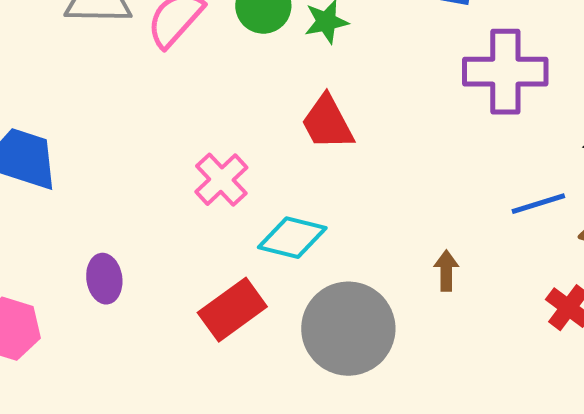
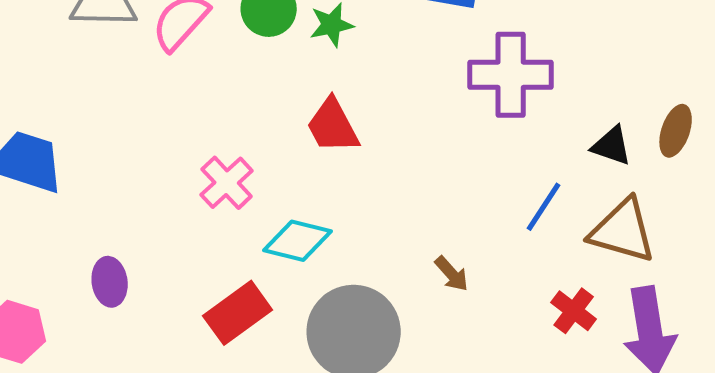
blue line: (538, 204) -> (544, 207), turned -40
brown arrow: (446, 271) -> (452, 274), turned 138

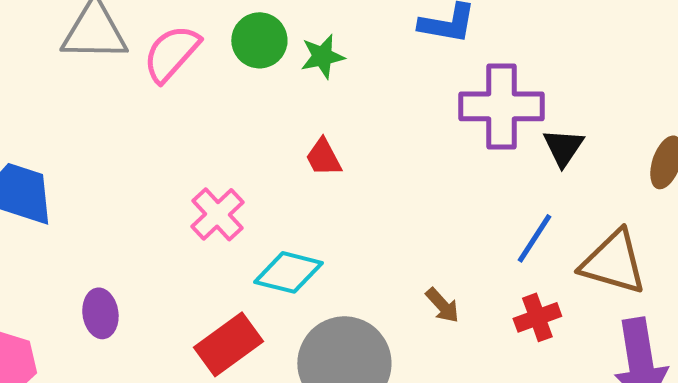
red trapezoid: (333, 126) -> (323, 157), size x0.7
black triangle: (612, 146) -> (563, 147), moved, turned 45
red cross: (574, 311) -> (537, 317), moved, turned 33

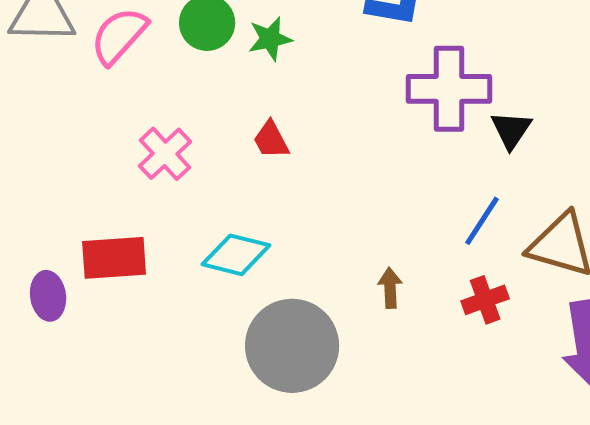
pink cross: (217, 214) -> (165, 154), moved
brown arrow: (442, 305) -> (390, 288), turned -141
red rectangle: (228, 344) -> (114, 258), moved, turned 32

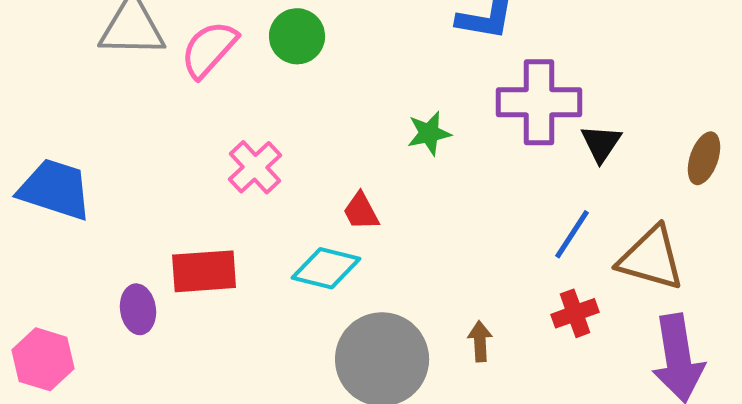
green star: (270, 39) -> (429, 133), moved
red trapezoid: (271, 140) -> (361, 211), moved
brown arrow: (390, 288) -> (480, 341), moved

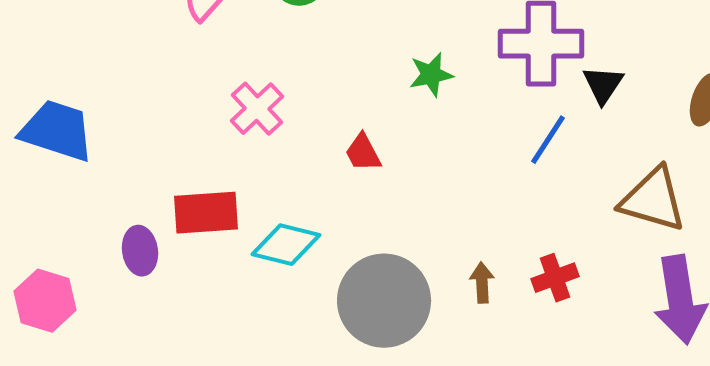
blue line: (572, 234) -> (548, 140), moved
cyan diamond: (326, 268) -> (286, 245), moved
red cross: (575, 313) -> (555, 278), moved

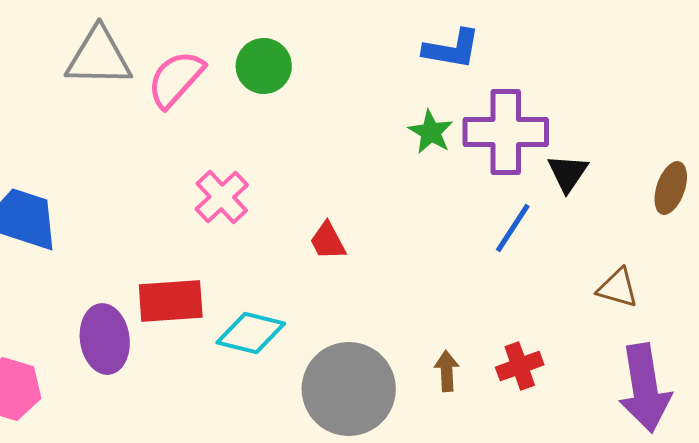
green star: (431, 75) -> (431, 132), moved, turned -30
brown triangle: (653, 200) -> (618, 288), size x0.6
purple ellipse: (140, 251) -> (105, 339), size x1.4

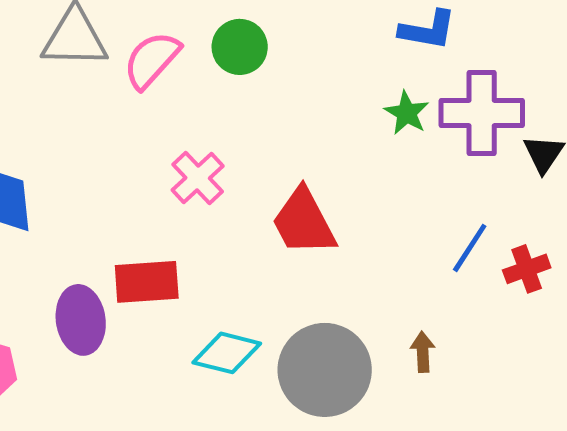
blue line: (513, 228) -> (470, 248), moved
red trapezoid: (328, 241) -> (304, 222), size x1.8
cyan diamond: (251, 333) -> (227, 353), moved
red cross: (520, 366) -> (527, 269), moved

